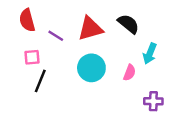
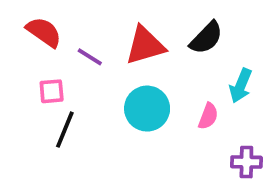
red semicircle: (27, 20) -> (44, 32), turned 140
black semicircle: (128, 24) -> (206, 38), turned 95

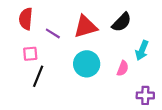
red semicircle: (44, 32) -> (26, 19), turned -120

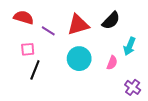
red semicircle: (26, 19) -> (24, 17), turned 102
purple cross: (145, 95) -> (133, 87), turned 35

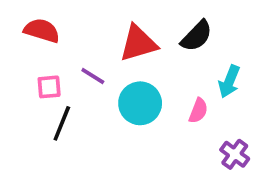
purple line: (48, 31) -> (93, 76), moved

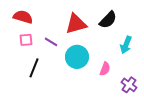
pink square: (49, 87) -> (26, 40), moved
pink semicircle: (198, 111) -> (105, 69), moved

